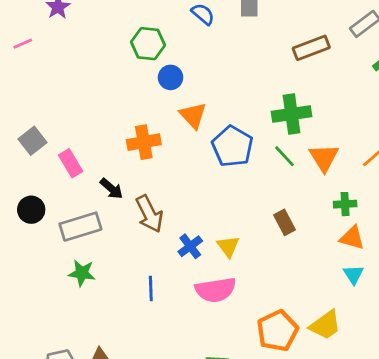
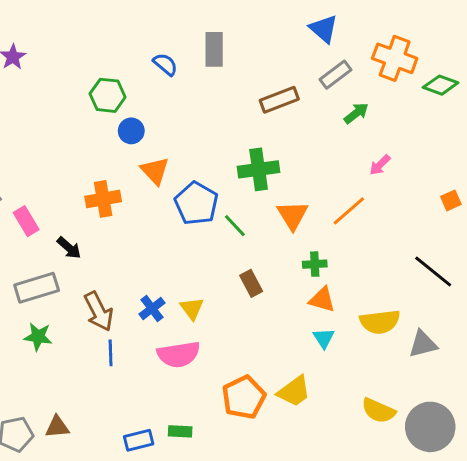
green line: (285, 156) -> (235, 226), moved
brown arrow: (149, 214) -> (99, 311), moved

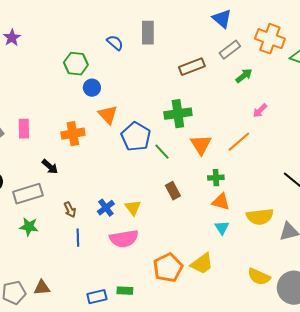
pink rectangle: (26, 221) -> (24, 129), moved, turned 30
brown arrow: (99, 311) -> (70, 210), size x0.6

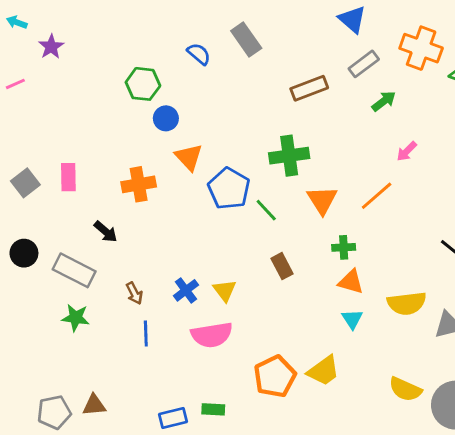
gray rectangle: (148, 33) -> (246, 40), turned -35
gray rectangle: (28, 194) -> (74, 270), turned 44

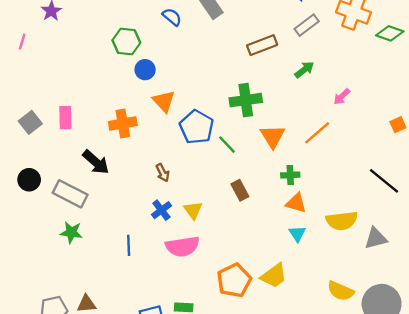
pink line: (15, 84) -> (22, 42), turned -49
green arrow: (384, 101) -> (304, 70), moved
black arrow: (106, 232) -> (96, 162), size x1.4
brown arrow: (134, 293) -> (163, 173), moved

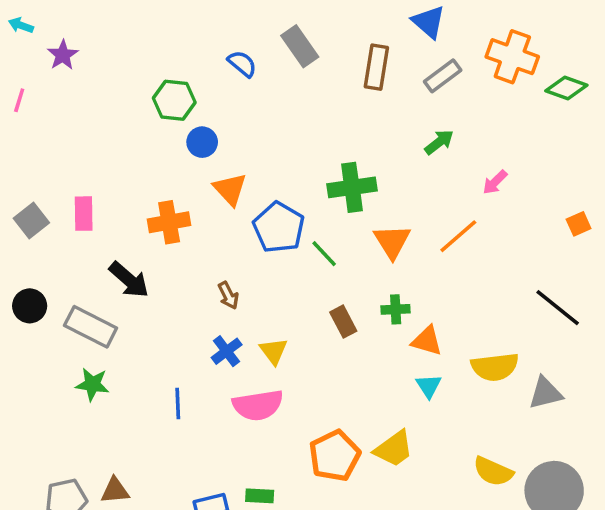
brown rectangle: (262, 45) -> (376, 67), moved, turned -60
green cross: (290, 175) -> (396, 309), moved

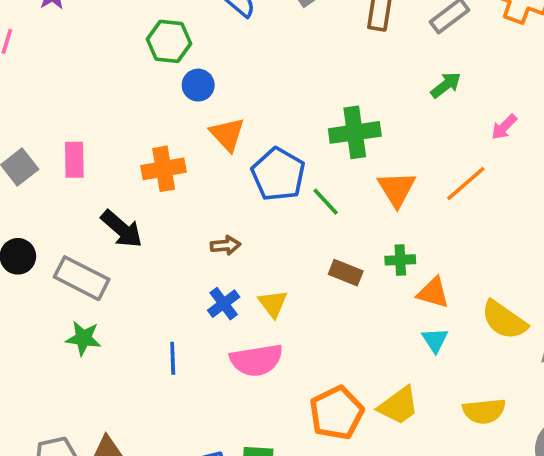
brown arrow: (228, 295) -> (225, 245), turned -68
brown rectangle: (343, 322) -> (346, 273), turned -40
yellow semicircle: (495, 367) -> (504, 320), turned 42
yellow semicircle: (493, 471) -> (484, 411), moved, turned -30

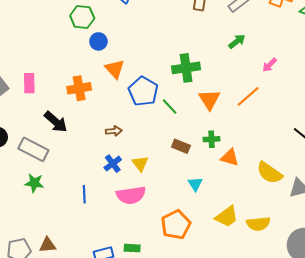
cyan triangle: (435, 340) -> (195, 184), moved
yellow trapezoid: (398, 406) -> (227, 217), moved

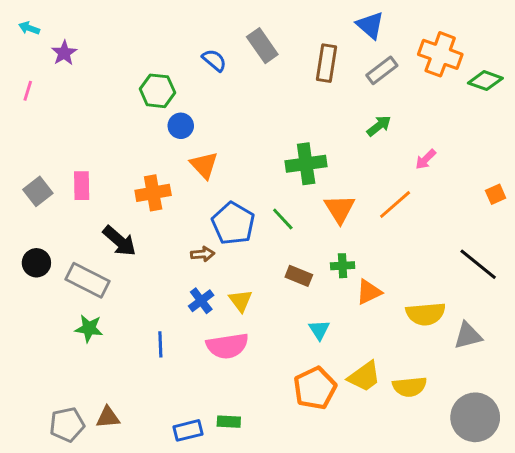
blue pentagon: (143, 91) -> (233, 223), moved
orange triangle: (230, 157) -> (369, 292), turned -42
yellow semicircle: (270, 173) -> (426, 314), turned -40
orange pentagon: (176, 225) -> (315, 388), moved

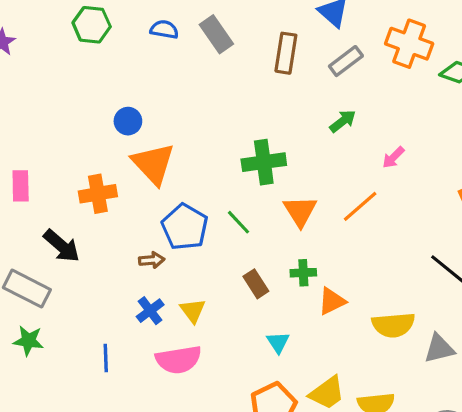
blue semicircle: (214, 60) -> (164, 29), moved, turned -30
green hexagon: (157, 91) -> (92, 25), moved
orange triangle: (204, 165) -> (153, 164), size x1.4
brown rectangle: (299, 276) -> (256, 284), turned 35

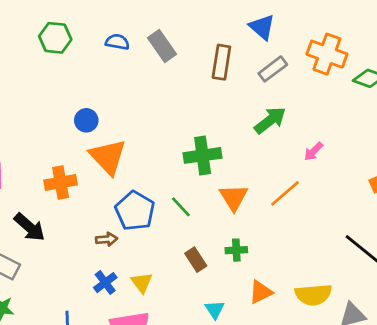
green arrow: (343, 121) -> (270, 120), size x1.4
orange triangle: (332, 301) -> (261, 292), moved

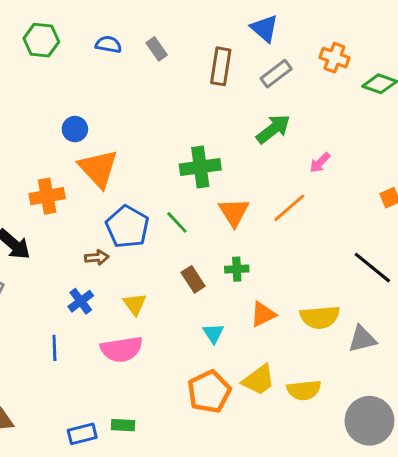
gray rectangle: (162, 46) -> (157, 49), size x0.7
orange cross: (327, 54) -> (334, 58), size x0.7
blue cross: (105, 283) -> (81, 301), moved

